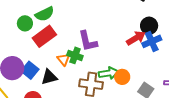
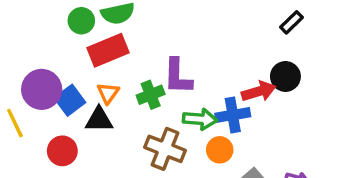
blue cross: (152, 41) -> (233, 115), moved
green cross: (75, 55) -> (151, 95), turned 35
orange triangle: (63, 59) -> (108, 93), moved
green arrow: (108, 73) -> (200, 119), moved

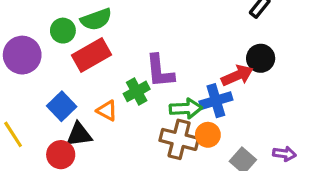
purple circle: (42, 89) -> (22, 55), moved
orange triangle: (108, 93) -> (107, 111), moved, turned -30
black triangle: (99, 120) -> (79, 134), moved
brown cross: (165, 149) -> (179, 139), moved

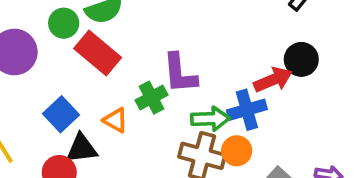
red rectangle: (91, 55) -> (98, 53), turned 69

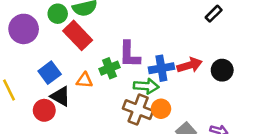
black circle: (301, 59) -> (222, 70), moved
blue cross: (247, 110) -> (161, 68), moved
orange triangle: (115, 120) -> (84, 80), turned -30
black triangle: (82, 148) -> (60, 96), turned 30

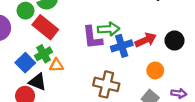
green cross: (109, 68) -> (44, 54), moved
green arrow: (146, 86) -> (108, 29), moved
orange circle: (161, 109) -> (155, 70), moved

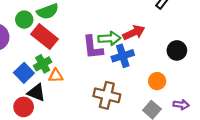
red arrow: (146, 40) -> (134, 33), moved

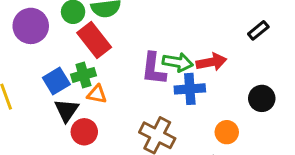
black triangle: (36, 93) -> (67, 110), turned 30
red circle: (24, 107) -> (84, 132), moved

